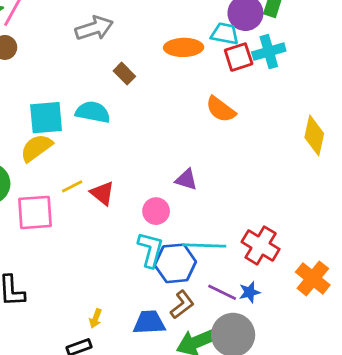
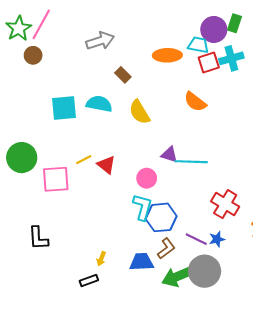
yellow semicircle: (36, 148) -> (139, 112), moved, turned -85
cyan line: (204, 245) -> (191, 162), moved

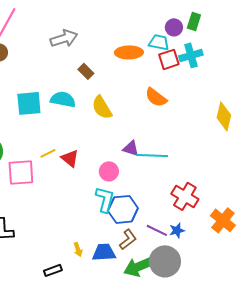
purple circle: (214, 29) -> (174, 27), size x0.7
yellow arrow: (101, 259) -> (78, 249), moved, turned -40

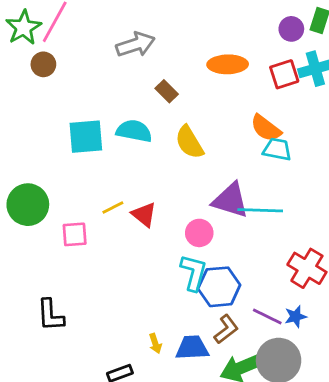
cyan trapezoid: (159, 42) -> (277, 149), moved
purple triangle: (131, 148) -> (230, 200), size x1.6
pink square: (21, 172) -> (75, 234), size x0.7

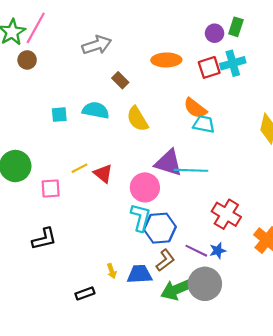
cyan square: (86, 137) -> (59, 115), size x0.6
pink circle: (199, 233) -> (145, 187), size x1.4
black L-shape: (50, 315) -> (44, 239), moved, turned -100

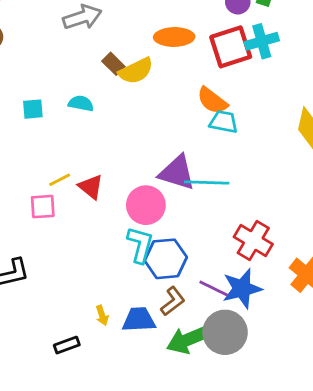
red square: (209, 67) -> (231, 47), size x1.4
cyan semicircle: (96, 110) -> (81, 103), size x0.7
yellow semicircle: (137, 119) -> (136, 71), moved, turned -85
pink square: (51, 189) -> (43, 207), moved
blue star: (218, 251) -> (242, 289), size x1.8

